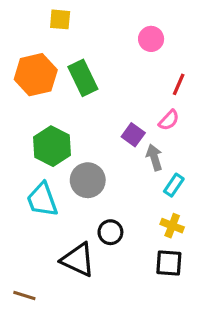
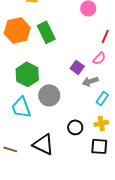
gray arrow: (154, 157) -> (90, 81), turned -91
yellow cross: (172, 226) -> (101, 123), turned -32
black circle: (110, 232) -> (75, 127), moved
brown line: (24, 296) -> (10, 149), moved

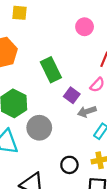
green rectangle: (46, 32) -> (51, 70), moved

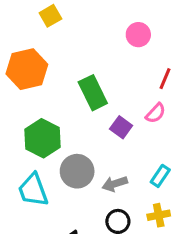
yellow square: (20, 13) -> (50, 16), turned -35
gray arrow: (87, 111) -> (115, 184), moved

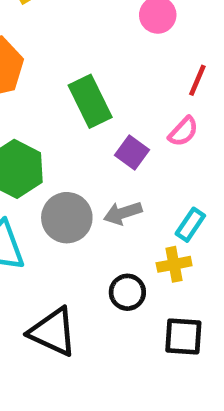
gray arrow: (115, 184) -> (123, 213), moved
yellow cross: (159, 215) -> (174, 264), moved

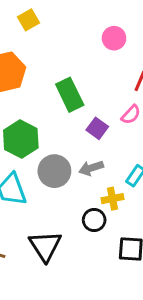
yellow cross: (174, 264) -> (112, 199), moved
black triangle: (53, 332) -> (45, 246), turned 32

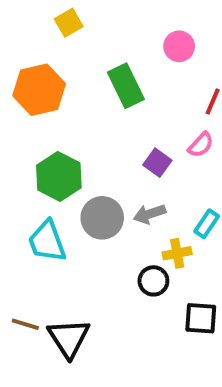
green rectangle: (70, 95) -> (126, 86), moved
black triangle: (45, 246) -> (69, 338), moved

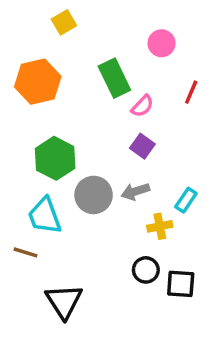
pink semicircle: (201, 145) -> (142, 106), moved
black circle: (153, 281) -> (146, 270), moved
brown line: (25, 324) -> (26, 252), moved

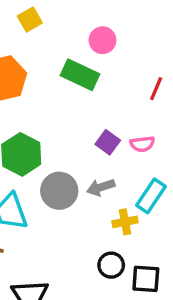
pink circle: (162, 43) -> (103, 40), moved
green rectangle: (114, 78) -> (80, 75), turned -39
pink semicircle: (142, 106) -> (142, 144), moved, turned 40
cyan rectangle: (186, 200) -> (151, 196), size x1.4

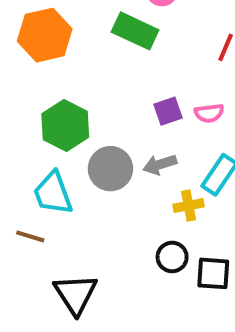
purple square: (108, 142) -> (168, 111), turned 35

